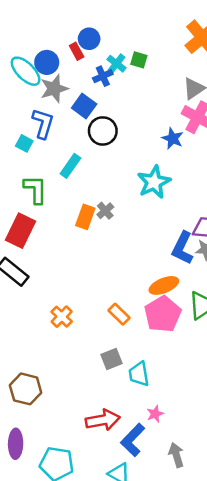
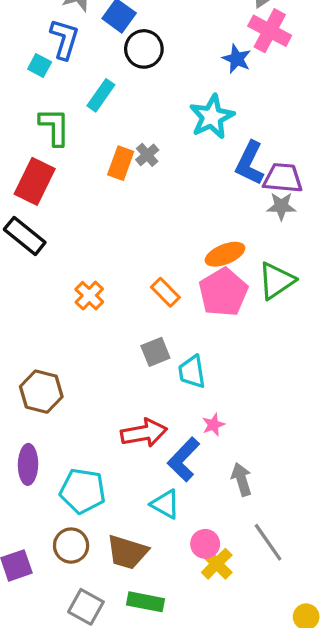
blue L-shape: (183, 248) -> (250, 163), moved

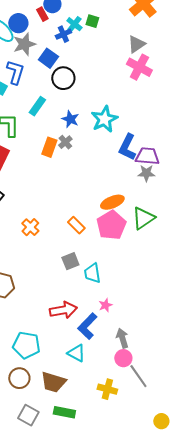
blue star: (237, 59) -> (70, 119), moved
pink circle: (205, 544) -> (123, 358), moved
yellow cross: (217, 564) -> (107, 389), turned -30

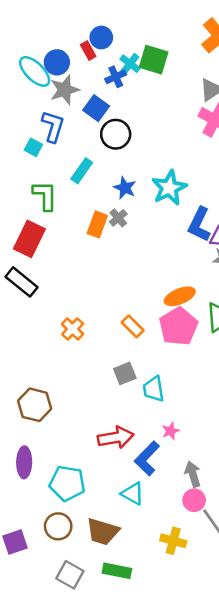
green square: (92, 21) -> (154, 60), size x1.6

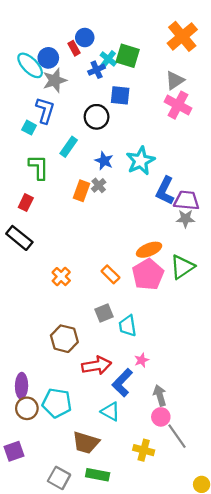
blue square: (96, 108) -> (120, 95), moved, turned -30
red rectangle: (29, 239) -> (26, 203), size x0.6
brown hexagon: (35, 405) -> (64, 339), moved
brown circle: (58, 526) -> (27, 408), moved

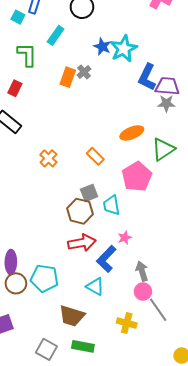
blue star: (104, 161) -> (102, 47), moved
pink pentagon: (148, 274) -> (137, 177), moved
brown hexagon: (64, 339) -> (80, 211), moved

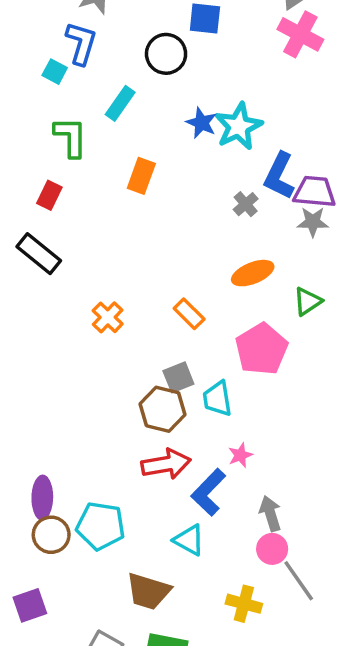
gray cross: (84, 72) -> (246, 204), moved
green triangle: (163, 149) -> (307, 301), size x0.7

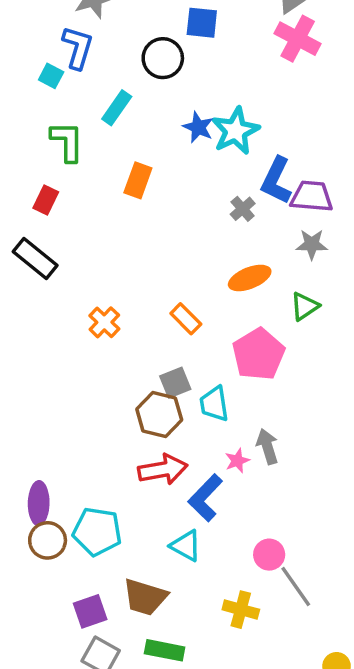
gray star: (313, 222) -> (312, 244), moved
gray arrow: (270, 514) -> (267, 446), moved
purple square: (30, 605) -> (90, 611), moved

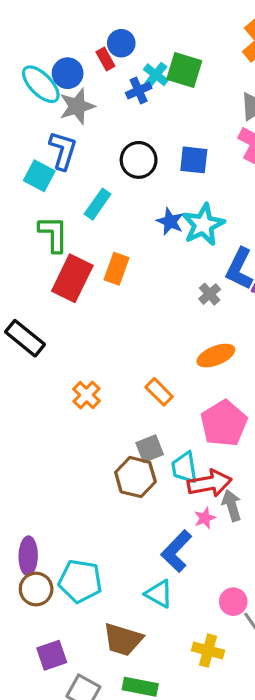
blue square: (202, 23) -> (194, 160), moved
cyan square: (51, 76) -> (39, 176), size x1.4
red rectangle: (46, 200) -> (72, 278), moved, size x1.8
red arrow: (163, 469) -> (210, 483), moved
purple square: (90, 611) -> (52, 655), moved

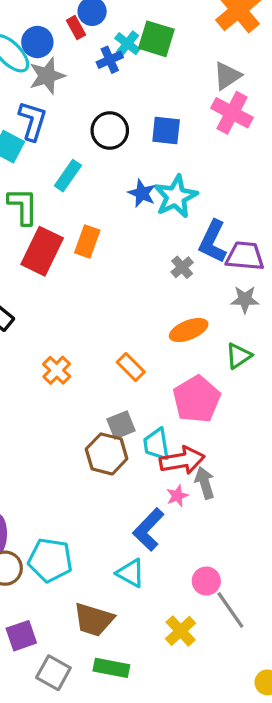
yellow cross: (208, 651) -> (181, 631), turned 32

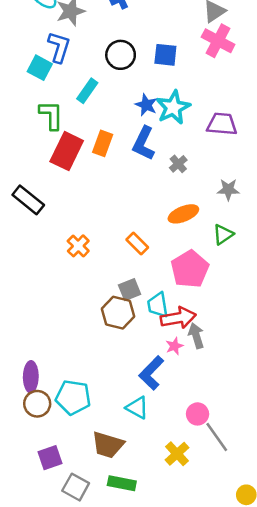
blue L-shape: (213, 242) -> (144, 143), moved
purple trapezoid: (245, 256) -> (222, 124), moved

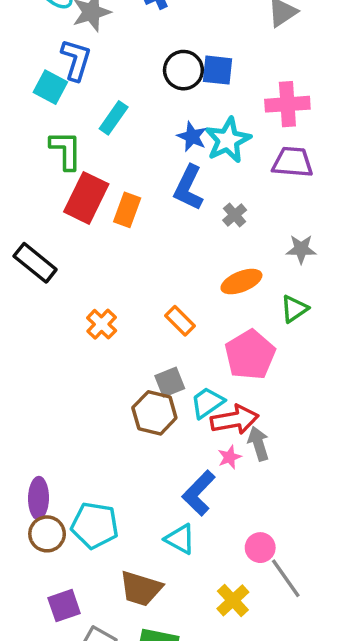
pink cross: (218, 41) -> (287, 104), moved, turned -32
black circle: (121, 55) -> (183, 70), moved
orange rectangle: (103, 143) -> (127, 210), moved
cyan trapezoid: (158, 305) -> (207, 403), turned 64

